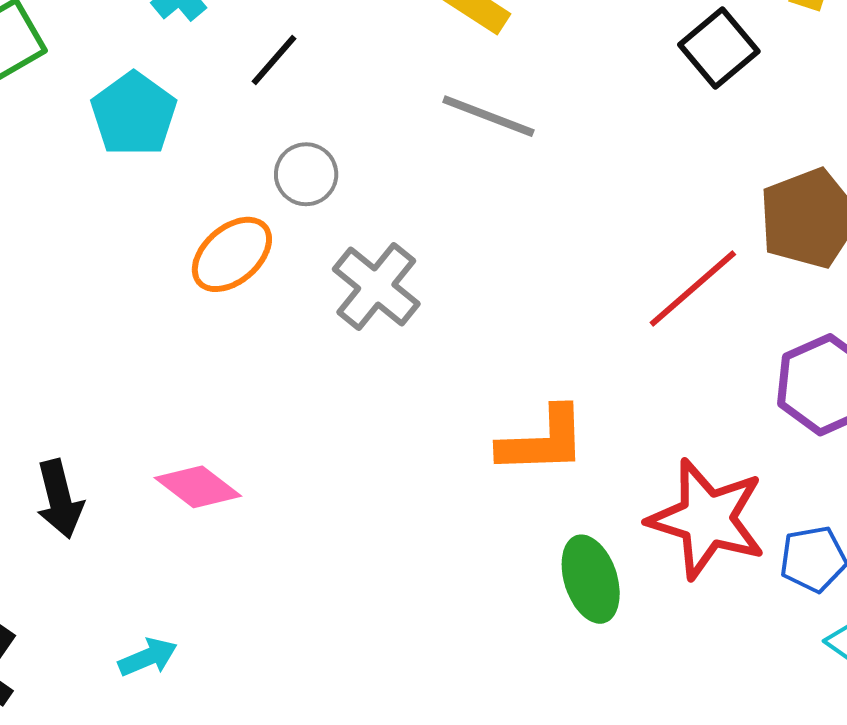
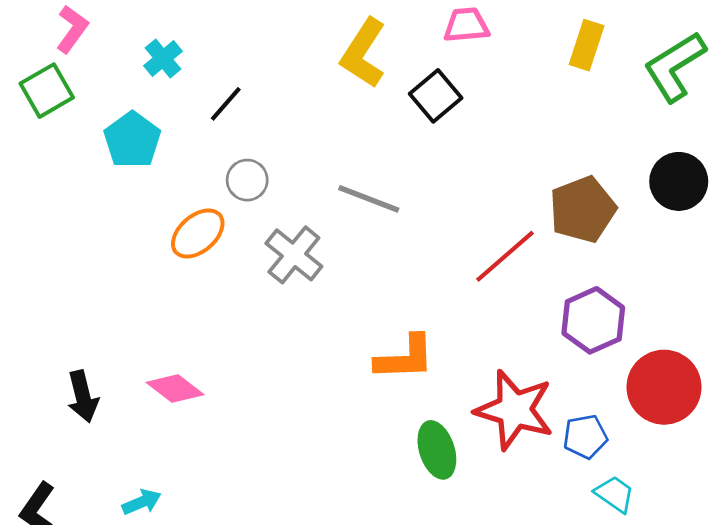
black square: (719, 48) -> (436, 96), moved
gray line: (488, 116) -> (369, 199), moved

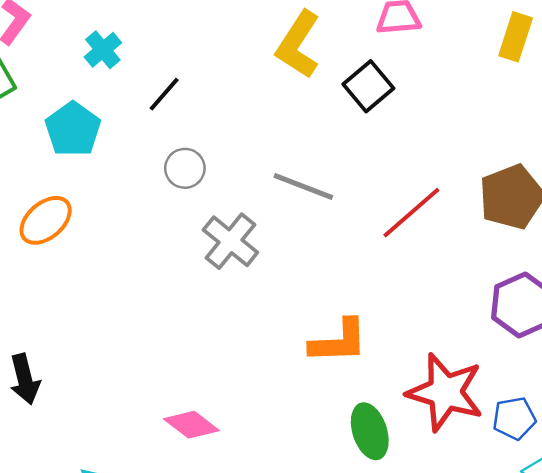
orange ellipse: (198, 234) -> (46, 220), moved
red line: (505, 256) -> (411, 213), moved
pink diamond: (175, 388) -> (191, 425), moved

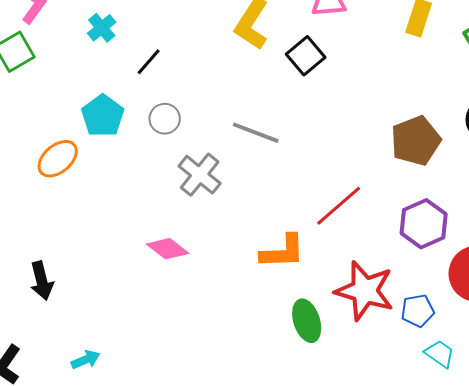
cyan pentagon: (73, 129) -> (103, 116), moved
red line: (411, 213) -> (339, 206), moved
pink diamond: (191, 425) -> (168, 249), moved

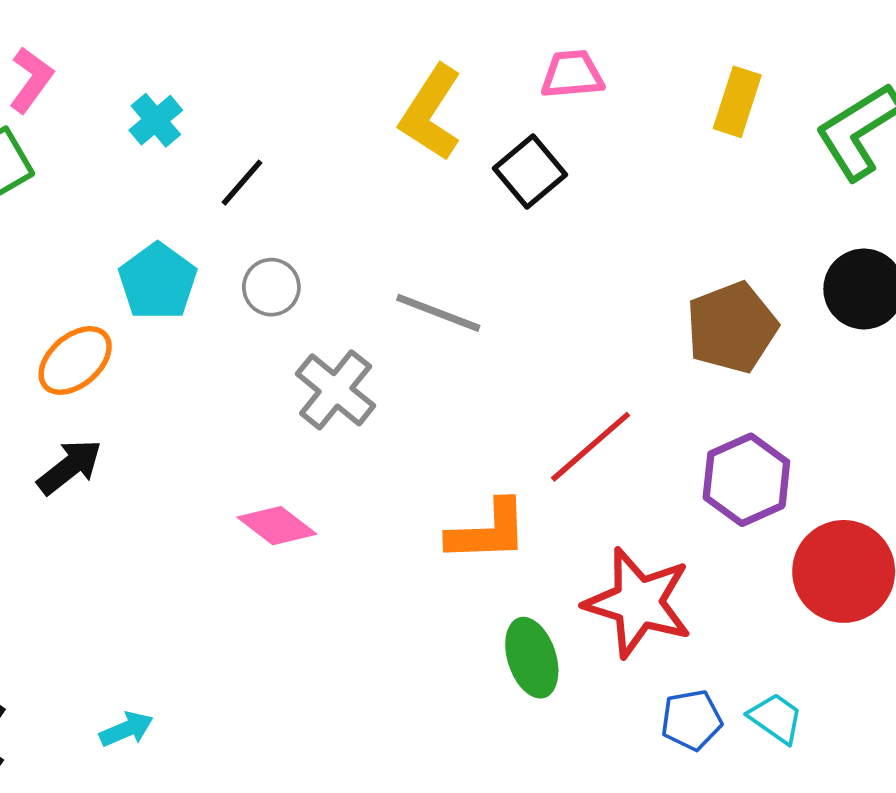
black arrow: (42, 281) -> (70, 467), moved, turned -114
blue pentagon: (418, 311) -> (691, 720), moved

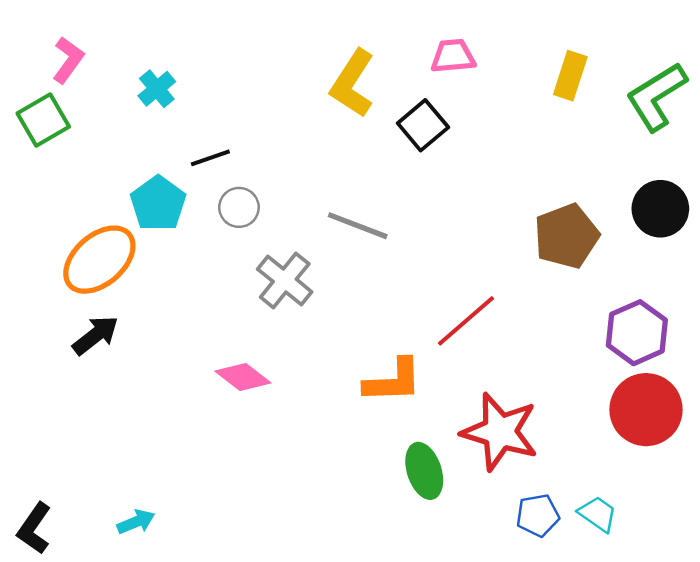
black line: (242, 183) -> (210, 158), moved, turned 30
orange ellipse: (75, 360) -> (99, 260), size x1.4
purple hexagon: (746, 480) -> (637, 333), moved

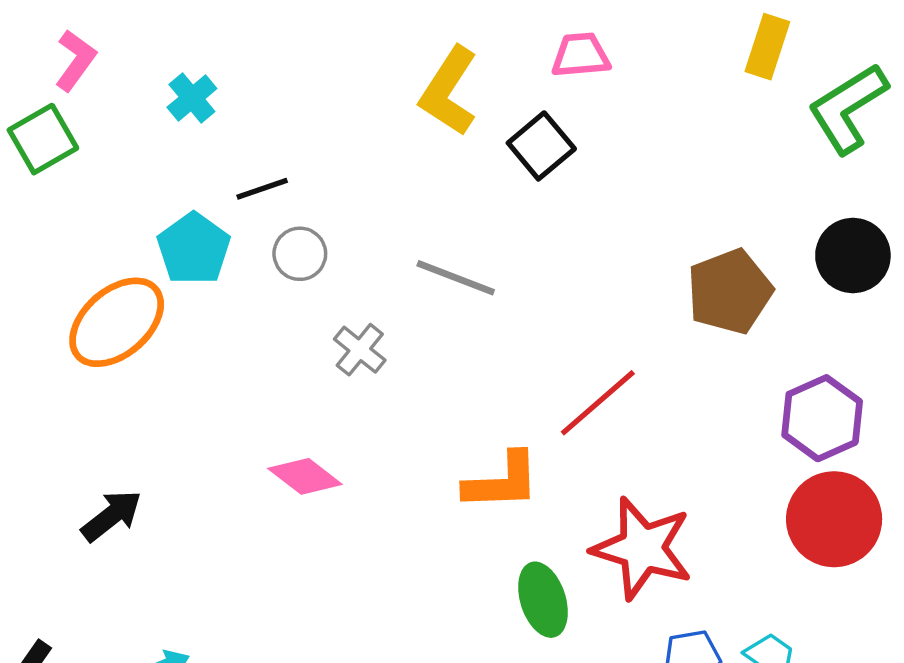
yellow rectangle: (570, 76) -> (767, 47), moved
gray cross: (285, 280) -> (360, 350), size x0.7
black arrow: (95, 335) -> (111, 516), moved

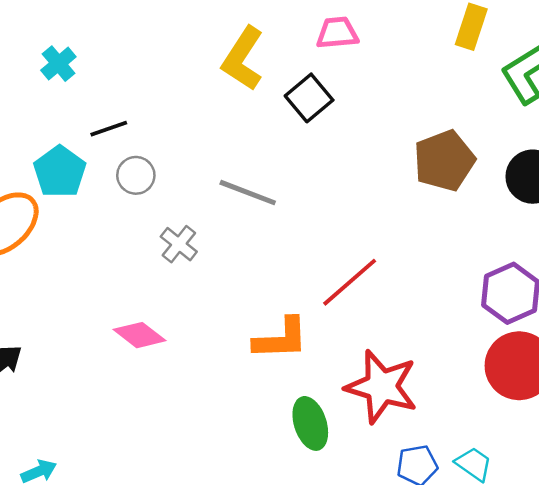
brown pentagon: (730, 291) -> (444, 161), moved

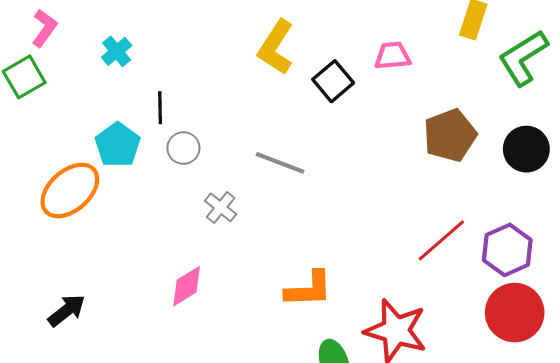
pink trapezoid: (337, 33) -> (393, 56), moved
black line: (109, 129) -> (160, 108), turned -72
red line: (350, 282) -> (441, 240), moved
pink diamond: (140, 335) -> (187, 286), turned -69

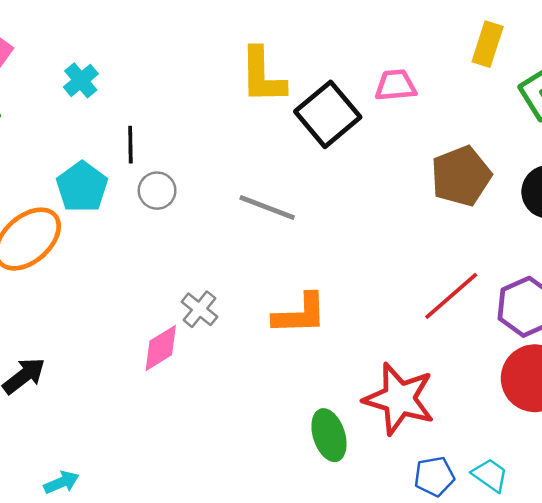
yellow L-shape: (276, 47) -> (262, 76), turned -34
black square: (333, 81) -> (328, 114), size x1.4
gray cross: (221, 207) -> (199, 309), moved
orange L-shape: (309, 289) -> (300, 314), moved

